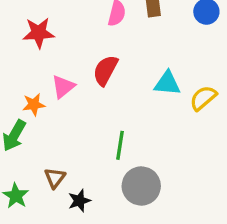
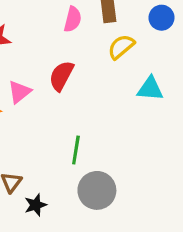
cyan triangle: (167, 83) -> (150, 89), moved
yellow semicircle: (203, 98) -> (121, 47), moved

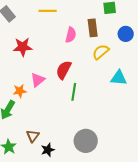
green line: (76, 150) -> (74, 92), moved

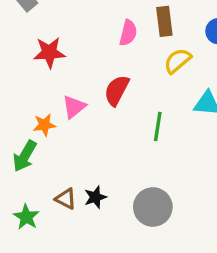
green line: (74, 92) -> (158, 126), moved
brown triangle: (33, 136) -> (66, 199), turned -40
black star: (48, 150) -> (95, 197), moved

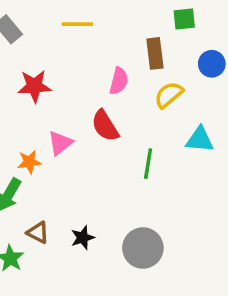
pink semicircle: (128, 33) -> (119, 81), moved
red semicircle: (117, 90) -> (105, 126), turned -60
brown triangle: (66, 199) -> (38, 232), moved

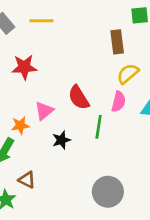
yellow line: (77, 24) -> (42, 21), moved
pink semicircle: (119, 81) -> (118, 102), moved
green line: (148, 164) -> (99, 127), moved
black star: (83, 238) -> (61, 140), moved

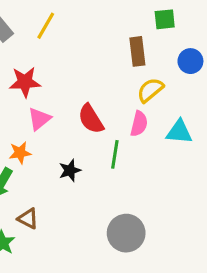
yellow line: (42, 21) -> (46, 26), turned -60
pink triangle: (44, 111) -> (39, 119), moved

